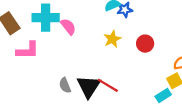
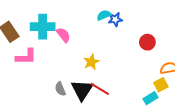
yellow star: (112, 39) -> (91, 62), moved
red circle: (145, 44) -> (147, 42), moved

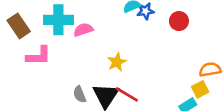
pink semicircle: (63, 35) -> (83, 30), turned -70
red circle: (147, 42) -> (179, 21), moved

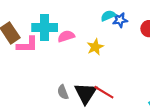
pink L-shape: (39, 56) -> (27, 45), moved
yellow star: (117, 62) -> (95, 47), moved

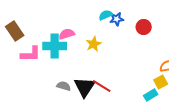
cyan cross: (45, 28) -> (55, 46), moved
pink L-shape: (27, 45) -> (31, 54), moved
gray semicircle: (63, 92) -> (64, 86), turned 128

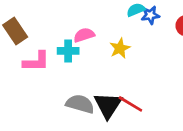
cyan cross: (55, 46) -> (68, 51), size x0.7
gray semicircle: (64, 86) -> (80, 104), size x1.5

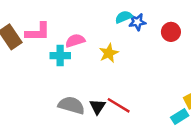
pink L-shape: (36, 62) -> (38, 32), moved
black triangle: (108, 105) -> (98, 107), size x0.6

